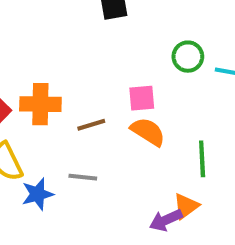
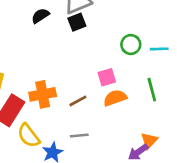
orange semicircle: (148, 132) -> (115, 98), turned -40
green line: (202, 159) -> (152, 90), moved

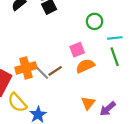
cyan line: (159, 49) -> (115, 38), moved
gray line: (79, 136) -> (42, 73), moved, turned 56
orange triangle: (149, 141) -> (88, 103), moved

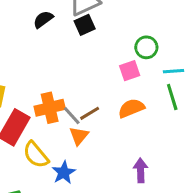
pink square: (77, 50) -> (130, 71), moved
orange triangle: (88, 103) -> (79, 136), moved
purple arrow: (108, 109) -> (141, 170), moved, turned 126

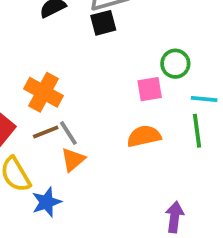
orange cross: (50, 108) -> (44, 92), moved, turned 32
brown line: (90, 113) -> (46, 132), moved
purple arrow: (141, 170) -> (175, 217), moved

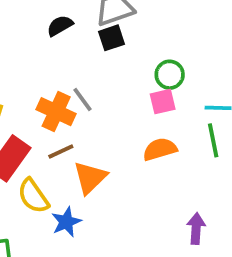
green circle: (175, 64) -> (170, 75), moved
gray line: (68, 133) -> (82, 100), moved
orange triangle: (73, 160) -> (90, 178), size x1.4

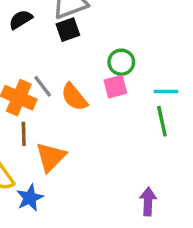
orange semicircle: (160, 149) -> (74, 97), moved, turned -112
brown line: (61, 151) -> (24, 134), turned -65

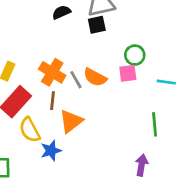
gray line: (43, 86) -> (76, 80), moved
orange semicircle: (74, 97) -> (95, 77), turned -30
green line: (162, 121) -> (155, 124), moved

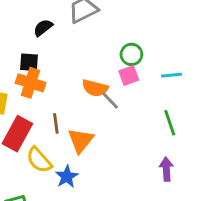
black square: (97, 25) -> (29, 62), moved, turned 30
orange cross: (52, 72) -> (31, 83), moved
gray line: (76, 80) -> (110, 101), moved

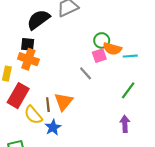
black semicircle: (43, 28) -> (38, 20), size x1.6
orange semicircle: (95, 88) -> (112, 49), moved
brown line: (56, 123) -> (48, 105), moved
green line: (170, 123) -> (128, 90), turned 54

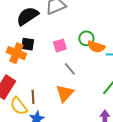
black square: (28, 44) -> (28, 44), moved
pink square: (99, 56) -> (60, 46), moved
orange triangle: (64, 102) -> (65, 93), moved

